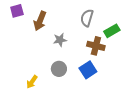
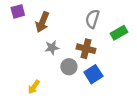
gray star: (60, 40) -> (52, 48), moved
brown cross: (96, 46) -> (86, 49), moved
gray circle: (59, 69) -> (69, 67), moved

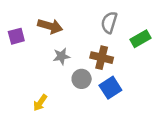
purple square: (18, 11) -> (16, 36), moved
brown arrow: (42, 22) -> (50, 26), turned -96

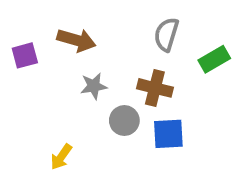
blue square: (110, 88) -> (168, 134), turned 30

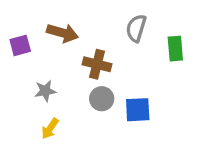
green rectangle: (214, 59) -> (175, 49), turned -65
gray star: (94, 86) -> (45, 91), moved
brown cross: (155, 88) -> (97, 64), moved

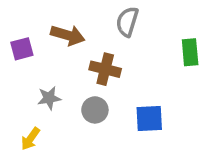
gray semicircle: (136, 28) -> (127, 22), moved
gray circle: (102, 99) -> (95, 110), moved
yellow arrow: (50, 128) -> (30, 139), moved

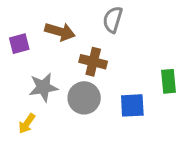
green rectangle: (190, 52) -> (168, 81), moved
gray star: (49, 98) -> (43, 87), size x1.4
gray circle: (95, 110) -> (84, 98), size x1.4

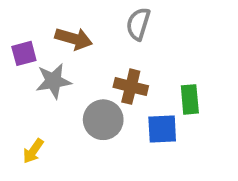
brown cross: (93, 62) -> (131, 87), moved
green rectangle: (168, 81) -> (190, 99), moved
gray star: (43, 87) -> (53, 81), moved

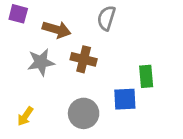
purple square: (24, 53) -> (18, 14), moved, turned 30
brown cross: (131, 87) -> (84, 59), moved
gray circle: (103, 120) -> (84, 113), moved

